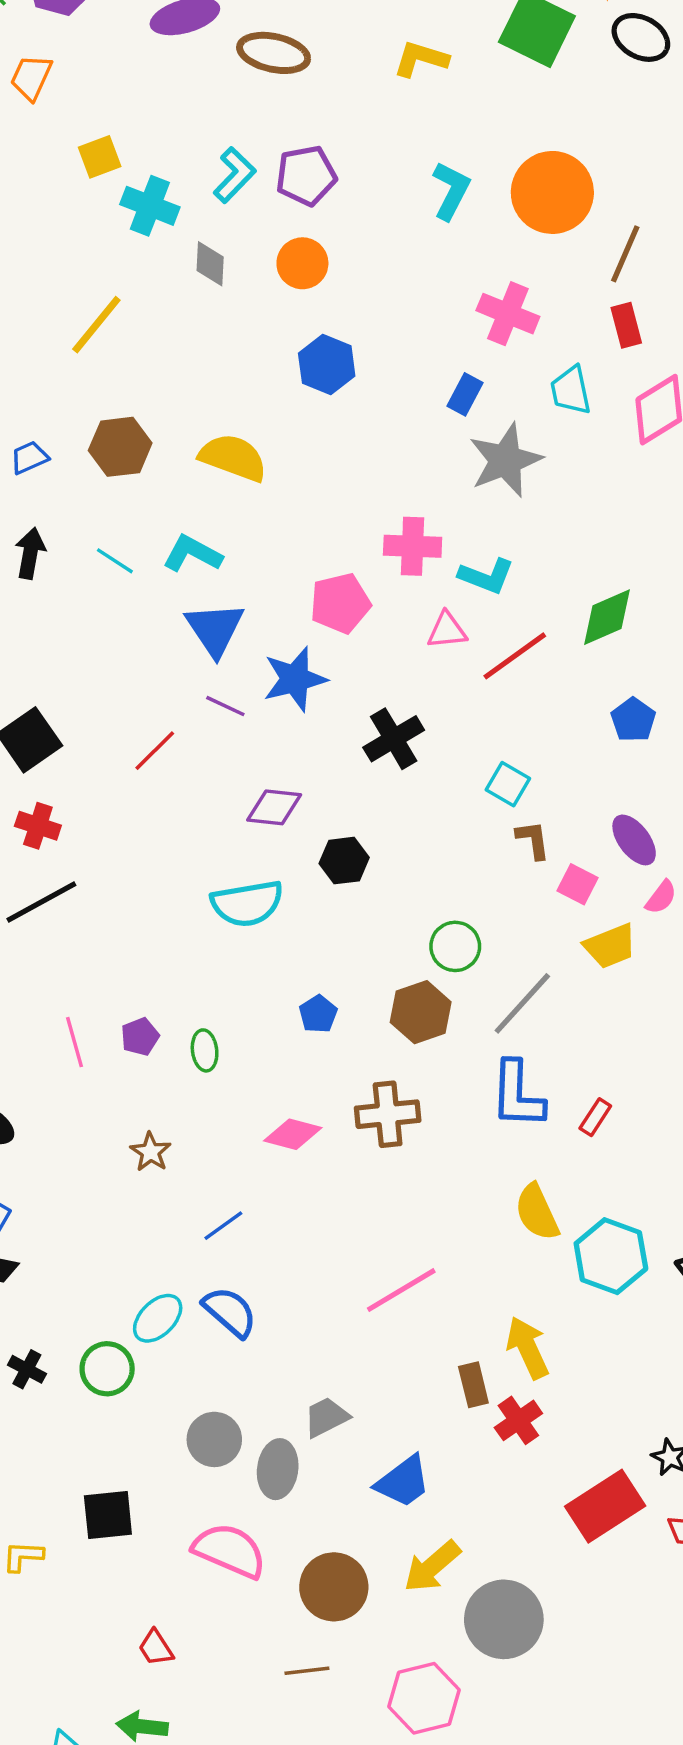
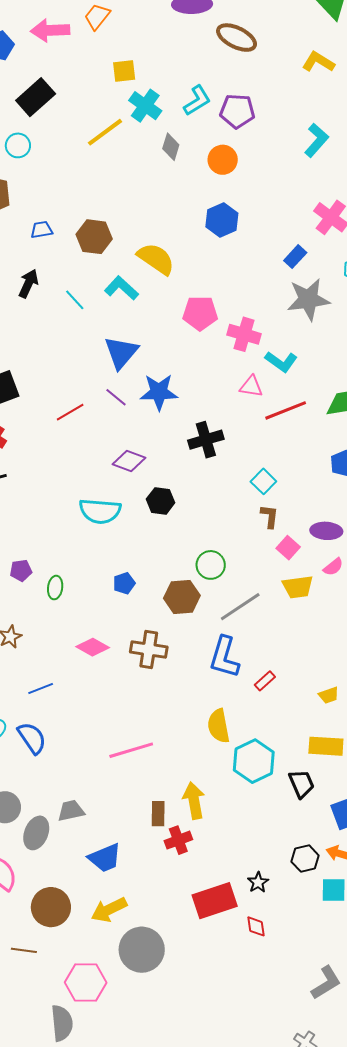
yellow line: (96, 325) -> (105, 132), moved
cyan L-shape: (192, 554) -> (121, 288), moved
pink pentagon: (340, 603) -> (200, 313), moved
purple ellipse: (634, 840) -> (326, 531), turned -64

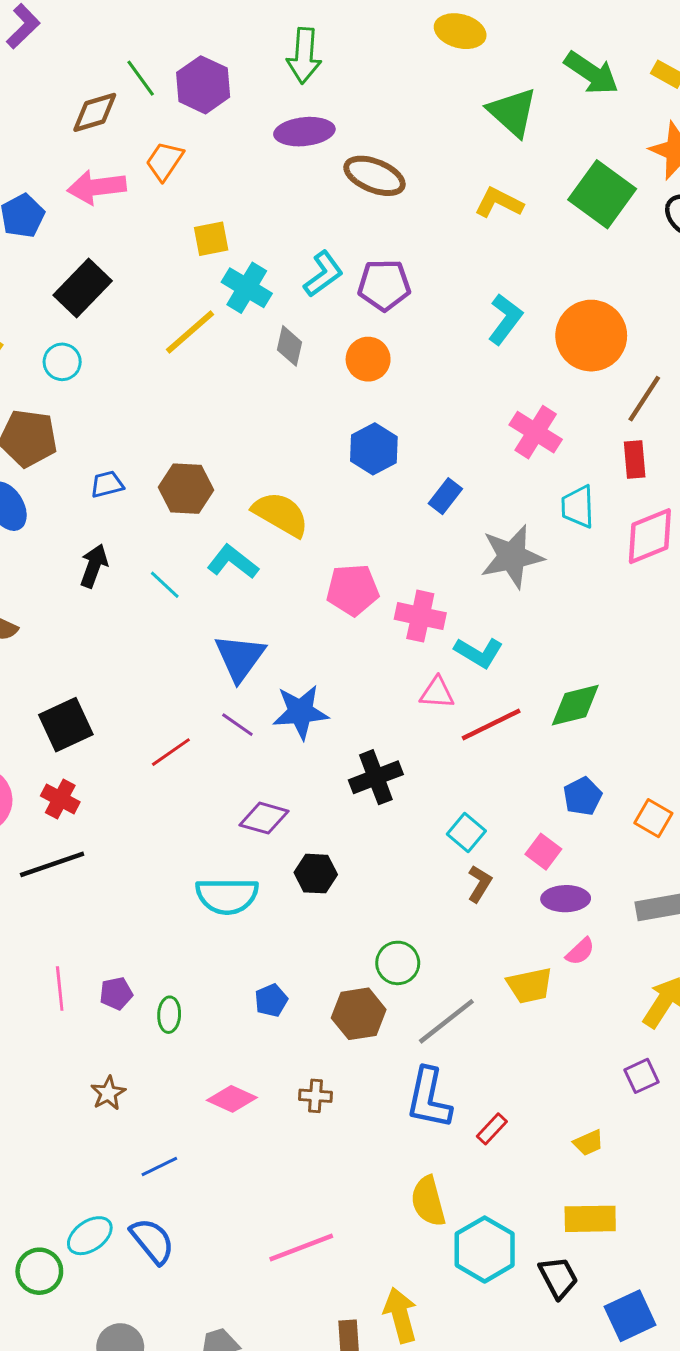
blue rectangle: (295, 257) -> (445, 496), moved
brown L-shape: (270, 516) -> (480, 884), turned 30
pink square: (288, 548) -> (543, 852), moved
brown cross: (149, 650) -> (316, 1096), size x0.6

